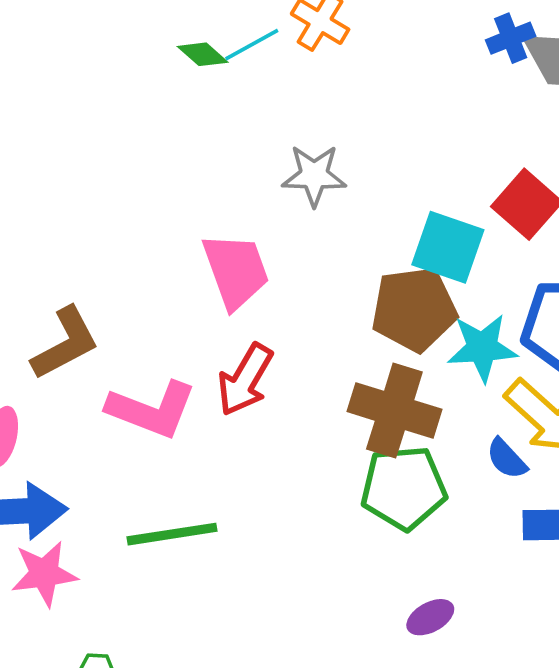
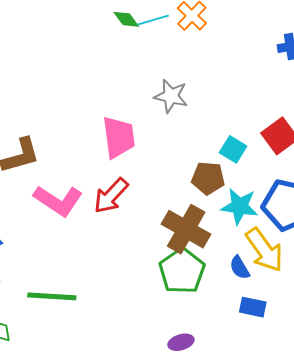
cyan square: (448, 247) -> (233, 149), size x0.7
brown pentagon: (414, 309) -> (208, 178), size x0.7
green pentagon: (404, 488) -> (182, 271), turned 30
green line: (172, 534) -> (52, 296), moved

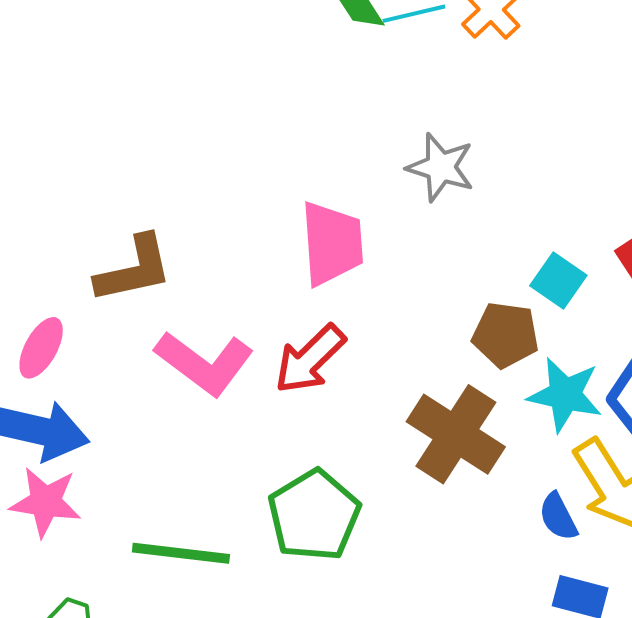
green pentagon: (182, 271) -> (314, 515), moved

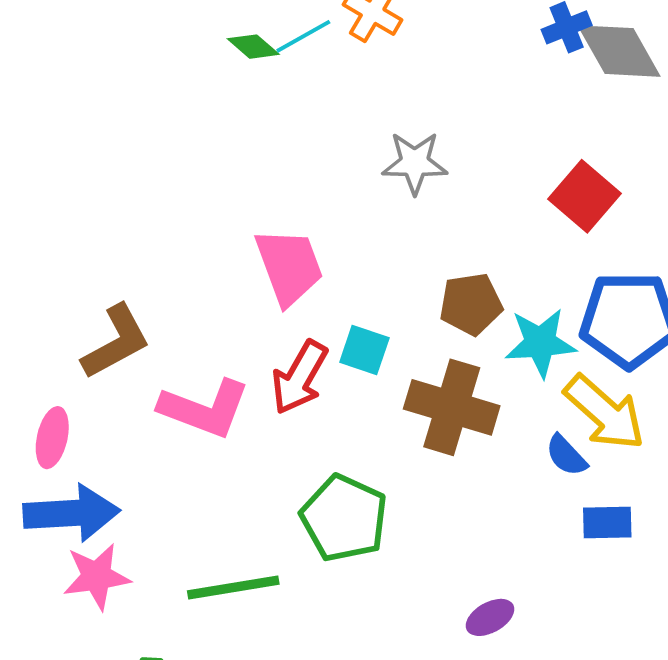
gray star: (441, 167) -> (415, 163), moved
cyan square: (558, 280) -> (364, 350), moved

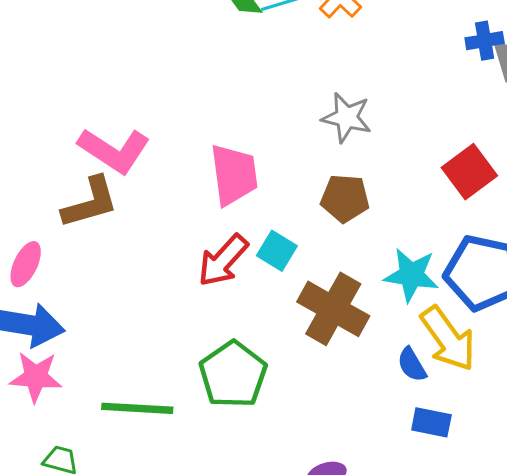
brown pentagon: (471, 304) -> (345, 198), moved
pink L-shape: (205, 409) -> (114, 150), moved

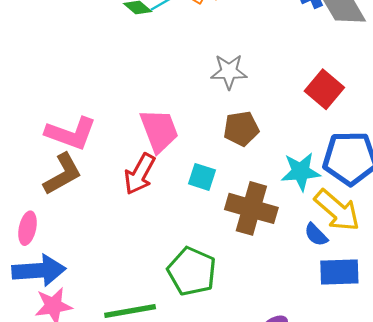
red arrow: (223, 260) -> (140, 174), moved
blue rectangle: (431, 422) -> (339, 272), size x1.4

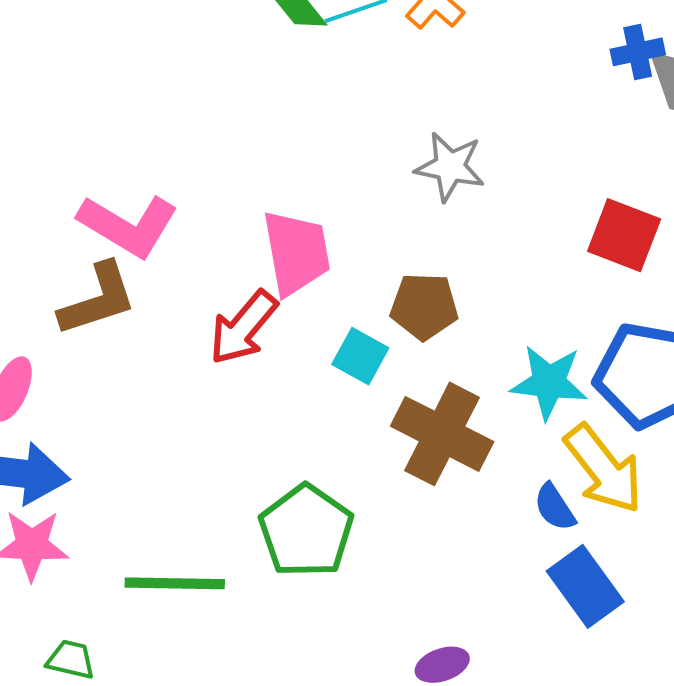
red square: (324, 89) -> (624, 235), turned -30
brown pentagon: (241, 129) -> (424, 306), moved
blue rectangle: (339, 272) -> (585, 586), turned 45

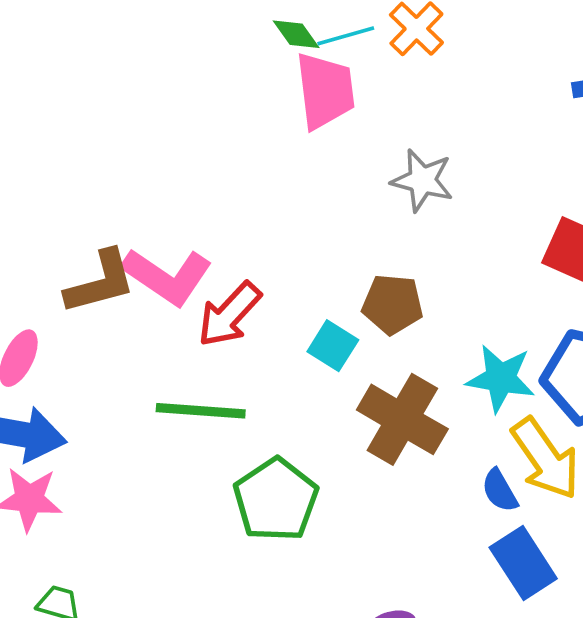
pink L-shape: (128, 225) -> (167, 276), moved
pink trapezoid: (296, 253) -> (325, 91), moved
green line: (175, 583) -> (201, 411), moved

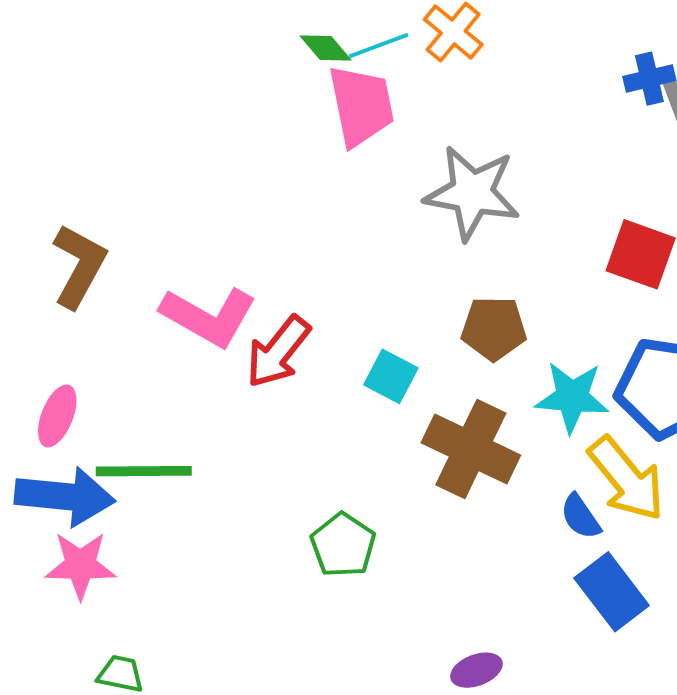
gray star: (422, 180) -> (472, 193), size x1.4
brown L-shape: (100, 282) -> (79, 266), moved, turned -42
brown pentagon: (393, 304) -> (494, 328), moved
green line: (201, 411) -> (144, 471), moved
green pentagon: (276, 500) -> (343, 545), size x0.7

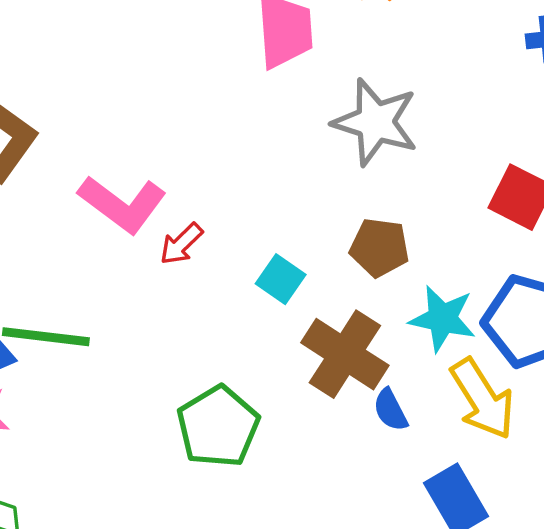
red arrow: (278, 352) -> (181, 244), size x0.7
blue semicircle: (580, 517) -> (390, 410), moved
green pentagon: (343, 545) -> (218, 427), size x1.4

